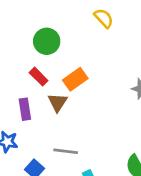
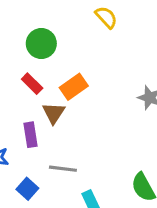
purple rectangle: (25, 109) -> (30, 135), moved

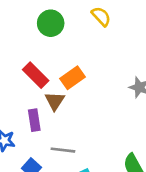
green circle: (41, 44) -> (51, 23), moved
red rectangle: (32, 84) -> (36, 75), size x1.4

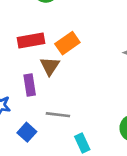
red rectangle: (36, 75) -> (31, 40), turned -55

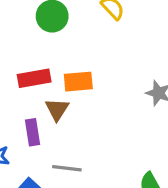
orange rectangle: (67, 43) -> (78, 82), turned 30

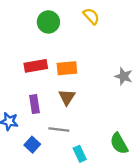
brown triangle: (57, 109) -> (67, 97), moved

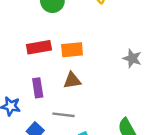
brown triangle: (67, 97) -> (72, 80), turned 48

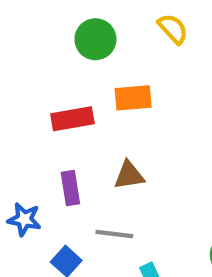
orange rectangle: (72, 50) -> (133, 98), moved

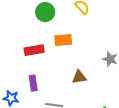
brown triangle: (129, 175) -> (79, 77), moved

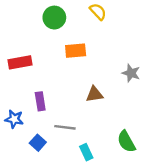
red rectangle: (34, 50) -> (20, 62), moved

